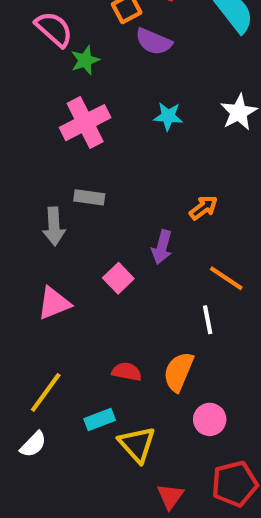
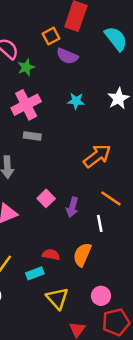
gray rectangle: (89, 197) -> (32, 136), moved
orange arrow: (203, 208) -> (97, 156), size x1.6
purple arrow: (162, 247) -> (72, 207), moved
cyan rectangle: (100, 419) -> (35, 273), moved
pink circle: (210, 419) -> (101, 296), moved

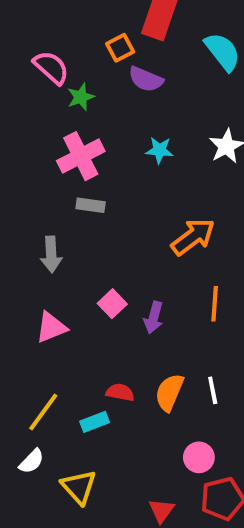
orange line: (111, 198) -> (215, 304), turned 60
white line: (100, 223) -> (213, 390), moved
yellow triangle: (57, 298) -> (79, 487), moved

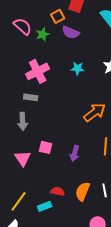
green star: (81, 97) -> (43, 34), moved
gray rectangle: (91, 205) -> (31, 97), moved
pink square: (112, 304) -> (46, 147), moved, turned -32
pink triangle: (51, 327) -> (23, 158), turned -42

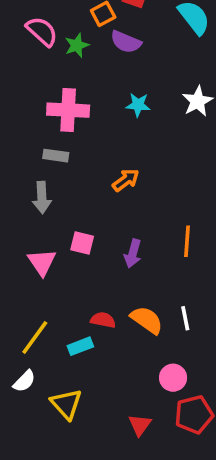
pink cross: (38, 71) -> (68, 110), turned 30
orange arrow: (95, 112) -> (126, 180), moved, size x0.7
orange semicircle: (83, 191) -> (147, 320), turned 102

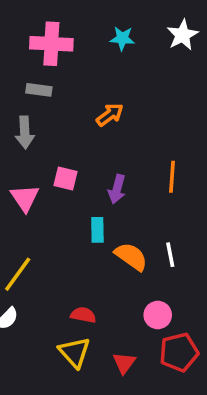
red semicircle: (103, 320) -> (83, 315), moved
cyan rectangle: (80, 346) -> (97, 230), moved, turned -70
yellow triangle: (66, 404) -> (74, 352), moved

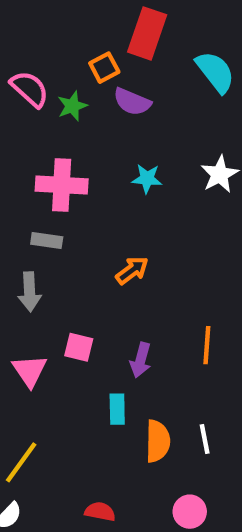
orange semicircle: (131, 257) -> (158, 441), turned 56

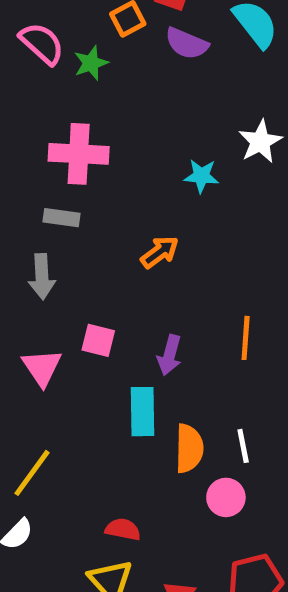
purple semicircle: (132, 102) -> (187, 43), moved
cyan star: (147, 179) -> (201, 176), moved
cyan rectangle: (117, 409) -> (142, 412), size x1.4
pink circle: (190, 512) -> (226, 497), moved

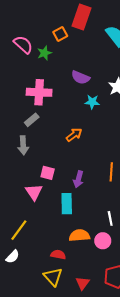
purple semicircle: (187, 43) -> (80, 77), moved
gray rectangle: (61, 218) -> (32, 120), turned -48
pink triangle: (42, 367) -> (34, 192), moved
orange semicircle: (189, 448) -> (79, 235), moved, turned -96

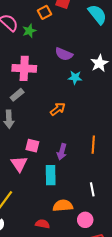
pink circle: (103, 241) -> (85, 220), moved

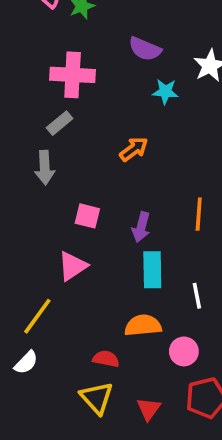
pink triangle: (19, 164) -> (73, 266), moved, turned 30
cyan rectangle: (51, 175) -> (152, 270), moved

